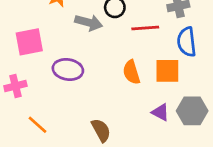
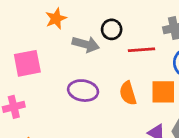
purple ellipse: (68, 69) -> (83, 91), moved

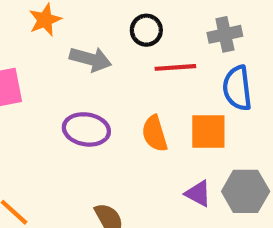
black circle: (112, 29) -> (146, 30), moved

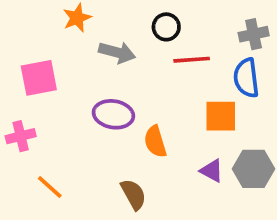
gray cross: (225, 34) -> (254, 34), moved
orange semicircle: (155, 134) -> (155, 142), moved

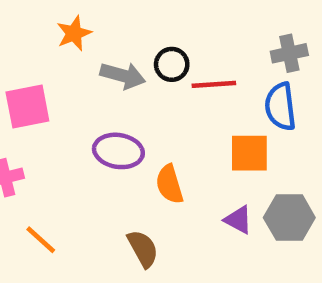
black circle: (166, 27) -> (172, 64), moved

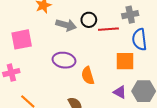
gray cross: (289, 53) -> (130, 15), moved

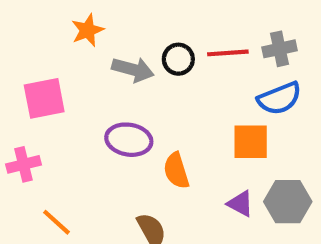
gray cross: (130, 15) -> (279, 49), moved
red line: (108, 29) -> (228, 53), moved
blue semicircle: (139, 39) -> (279, 98), turned -105

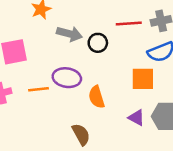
black circle: (178, 59) -> (98, 43), moved
orange line: (57, 222) -> (38, 89), moved, turned -48

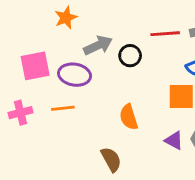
gray arrow: (69, 34) -> (98, 45), turned -40
purple ellipse: (67, 78) -> (75, 75), moved

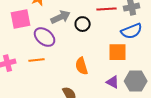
pink square: (35, 66) -> (21, 19), moved
purple ellipse: (75, 75) -> (45, 37), turned 30

